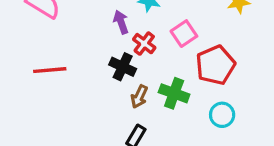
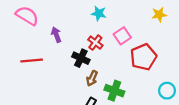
purple arrow: (121, 22) -> (56, 35), moved
green cross: (174, 93) -> (114, 91), moved
cyan circle: (222, 115) -> (167, 91), moved

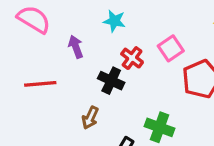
cyan star: (99, 13) -> (114, 21), moved
brown arrow: (92, 78) -> (90, 118), moved

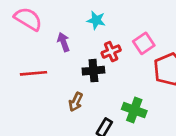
red cross: (132, 58) -> (111, 52), turned 30
black cross: (111, 81) -> (93, 71), turned -30

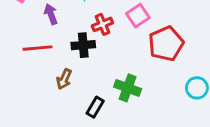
red line: (34, 73) -> (38, 48), moved

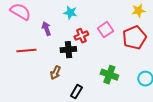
red pentagon: (166, 44) -> (134, 38), moved
red line: (38, 48) -> (26, 51), moved
green cross: (128, 88) -> (109, 75), moved

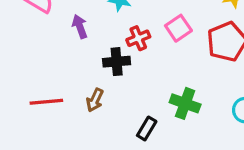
red line: (26, 51) -> (46, 102), moved
black rectangle: (76, 92) -> (147, 128), moved

